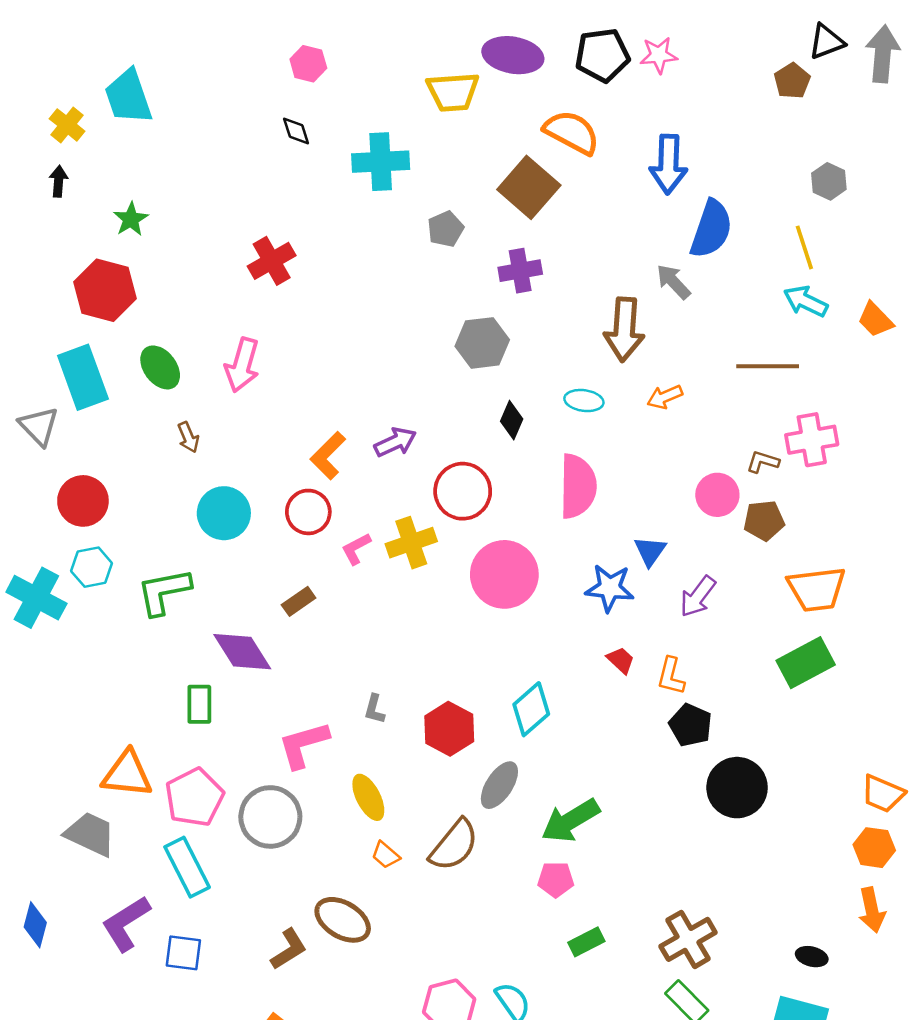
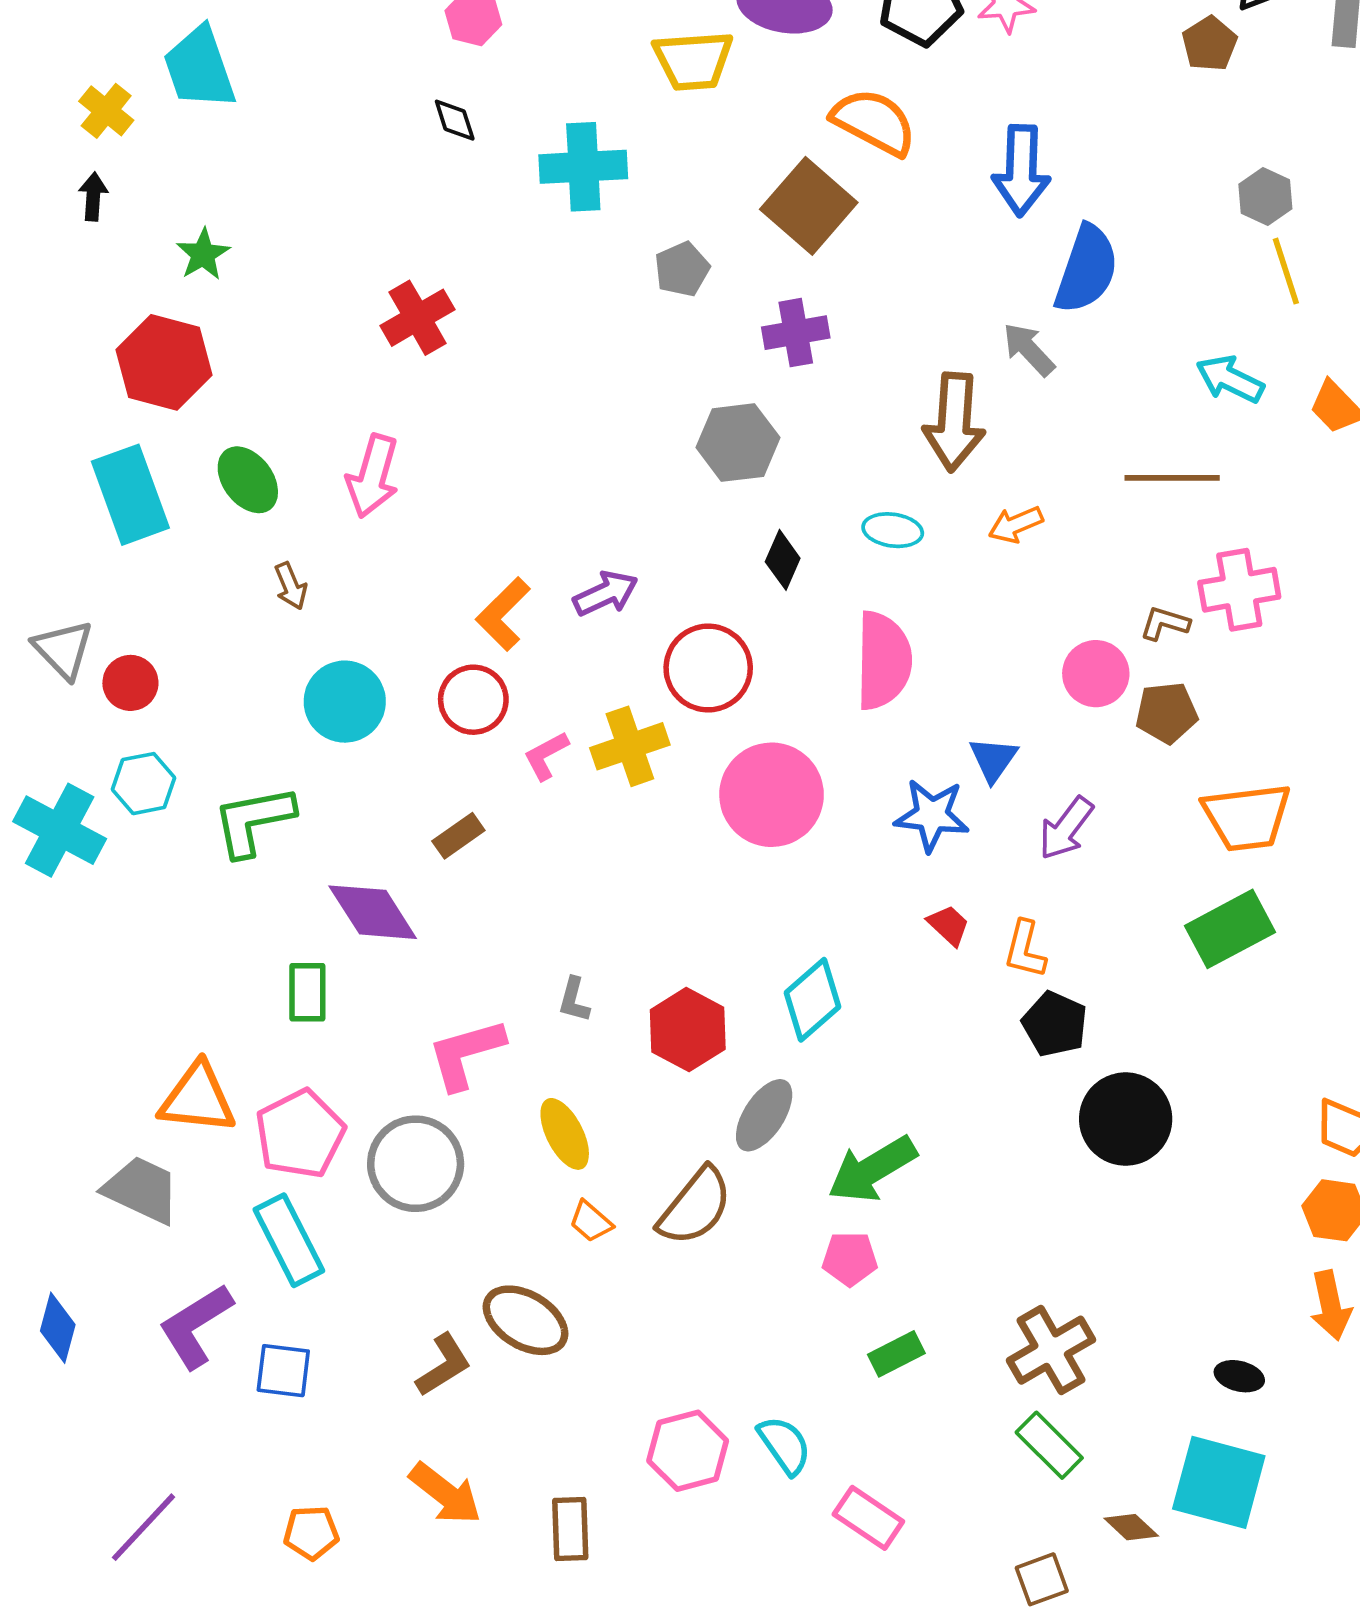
yellow line: (804, 247) -> (1286, 271), moved
gray triangle: (39, 426) -> (63, 649), moved
red circle: (83, 501) -> (130, 683), size x0.7

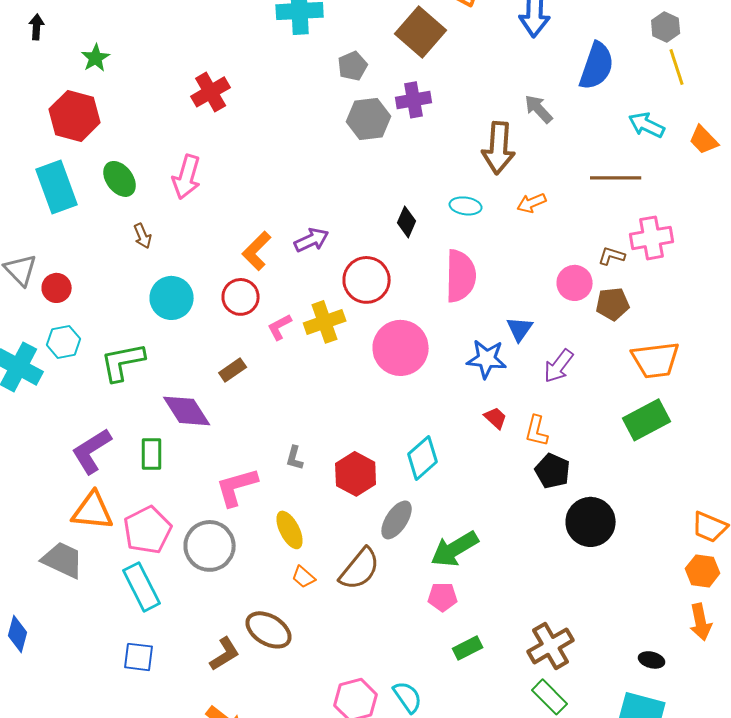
blue semicircle: (1086, 269) -> (597, 66), moved
gray hexagon: (738, 443) -> (369, 119), moved
purple L-shape: (196, 1326) -> (92, 451), moved

